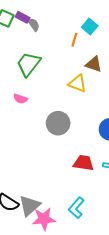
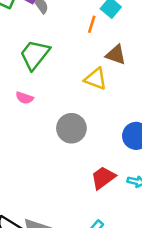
red trapezoid: (84, 163) -> (103, 178), turned -45

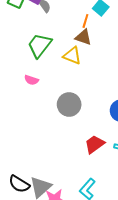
brown triangle: (116, 55) -> (83, 37), moved
yellow triangle: (96, 79) -> (72, 56), moved

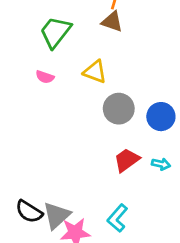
yellow triangle: (72, 56) -> (95, 72), moved
gray circle: (69, 105) -> (119, 109), moved

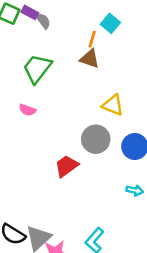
yellow triangle: (95, 72) -> (113, 105), moved
red trapezoid: (127, 160) -> (66, 166), moved

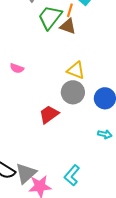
green trapezoid: (37, 68) -> (50, 17), moved
yellow triangle: (113, 105) -> (76, 70), moved

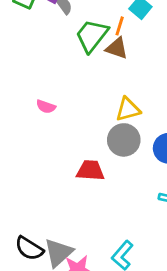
yellow triangle: (76, 70) -> (128, 109), turned -36
red trapezoid: (49, 114) -> (90, 171), turned 40

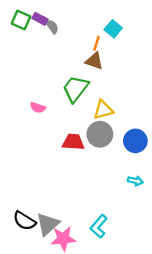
green trapezoid: (92, 36) -> (75, 89), moved
red trapezoid: (90, 171) -> (73, 142), moved

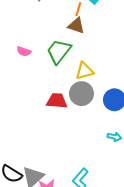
pink semicircle: (38, 108) -> (24, 51), moved

